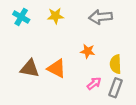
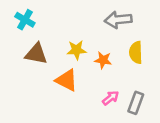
yellow star: (55, 16) -> (77, 50), moved
yellow semicircle: (116, 64) -> (136, 52), moved
brown triangle: (30, 68) -> (36, 54), moved

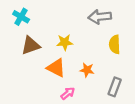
brown triangle: (36, 54) -> (31, 45), turned -30
orange star: (103, 60) -> (87, 70), moved
pink arrow: (111, 98) -> (68, 93), moved

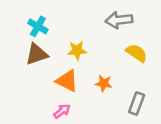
cyan cross: (21, 17) -> (38, 26), moved
yellow semicircle: (115, 44) -> (137, 53), turned 126
pink arrow: (68, 93) -> (62, 111), moved

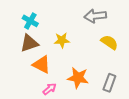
orange triangle: (67, 81) -> (41, 65), moved
orange star: (104, 83) -> (78, 78), moved, size x1.5

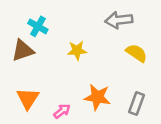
brown triangle: (29, 43) -> (23, 50), moved
orange triangle: (41, 65) -> (28, 98), moved, turned 36

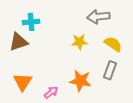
cyan cross: (38, 26) -> (31, 22), turned -35
yellow star: (77, 50) -> (79, 42), moved
gray rectangle: (137, 104) -> (110, 70), moved

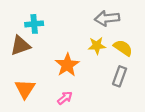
yellow star: (79, 42) -> (97, 46), moved
orange star: (80, 81) -> (67, 65), moved, turned 30
pink arrow: (51, 92) -> (65, 98), moved

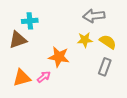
orange star: (67, 65) -> (59, 57), turned -30
orange triangle: (25, 89) -> (22, 78), turned 42
pink arrow: (65, 98) -> (44, 77), moved

